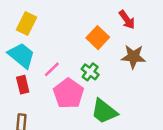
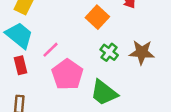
brown star: (133, 57) -> (142, 52), moved
green cross: (90, 72) -> (109, 52), moved

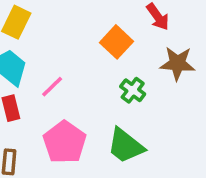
brown star: (142, 52) -> (177, 63), moved
pink pentagon: (67, 74) -> (65, 142), moved

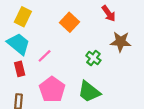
orange square: (117, 42) -> (70, 22), moved

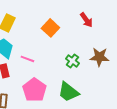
brown star: (121, 42) -> (99, 57), moved
pink line: (45, 56) -> (27, 59), turned 64

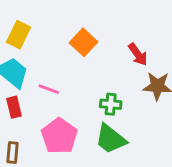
red arrow: (86, 20) -> (138, 54), moved
green cross: (72, 61) -> (111, 104), moved, turned -32

